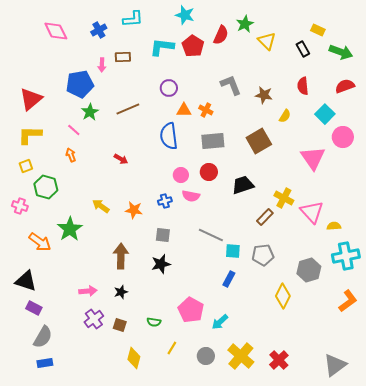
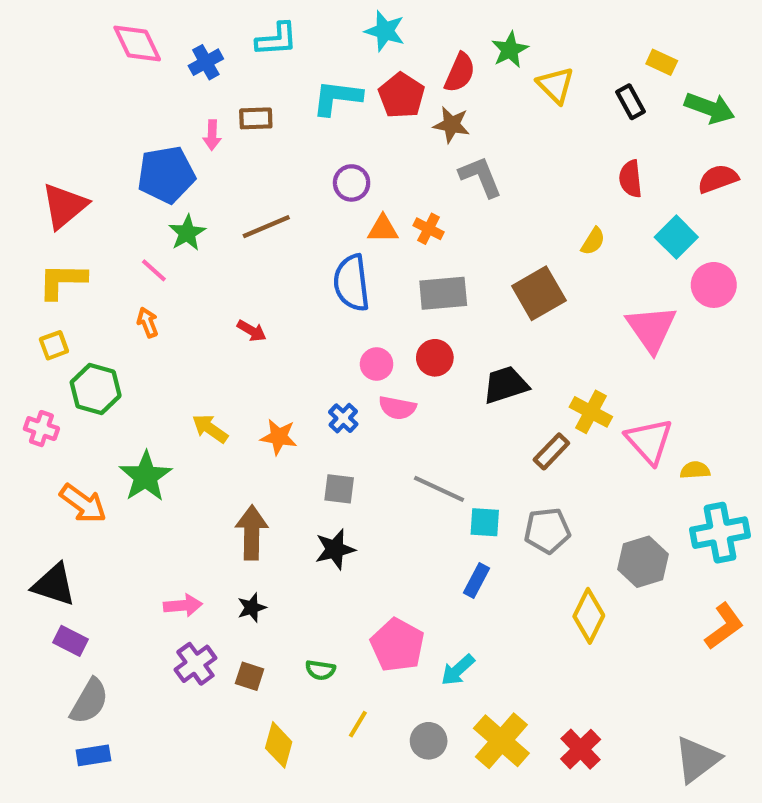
pink diamond: (56, 31) -> (137, 43), moved
brown star: (264, 95) -> (451, 125), moved
blue cross: (165, 201) -> (343, 418), turned -32

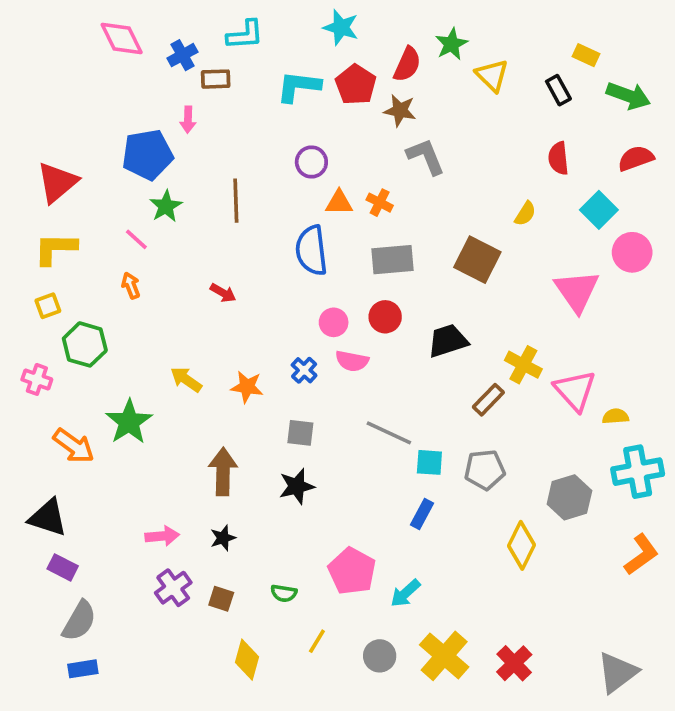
brown rectangle: (256, 118) -> (216, 79), moved
brown line: (266, 227) -> (236, 201), turned -69
brown square: (539, 293) -> (477, 260), turned -33

